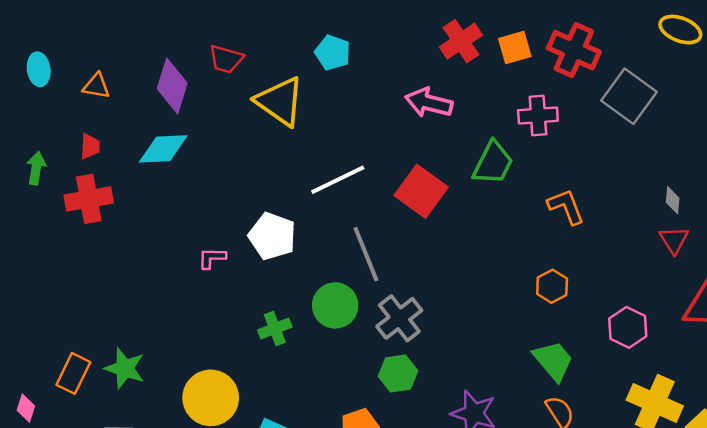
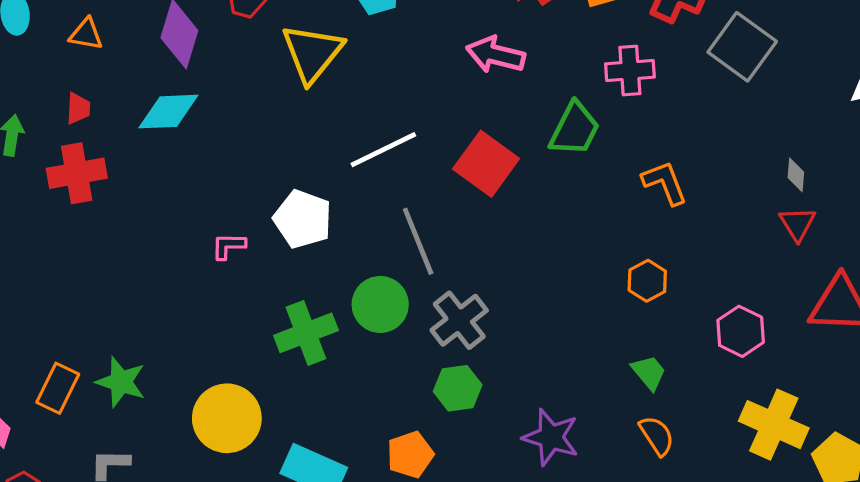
yellow triangle: (280, 101) -> (312, 53), turned 34
green cross: (275, 329) -> (306, 333), size x1.5
green trapezoid: (553, 361) -> (649, 372), size x0.7

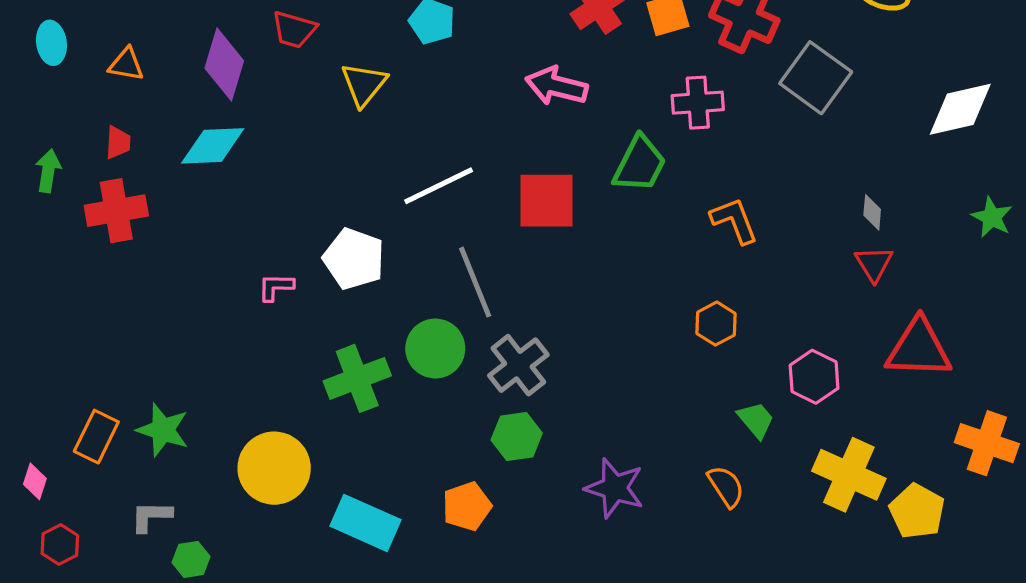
yellow triangle: (312, 53) -> (364, 84), size x0.7
red square: (486, 164) -> (547, 201), turned -36
green trapezoid: (649, 372) -> (756, 420), moved

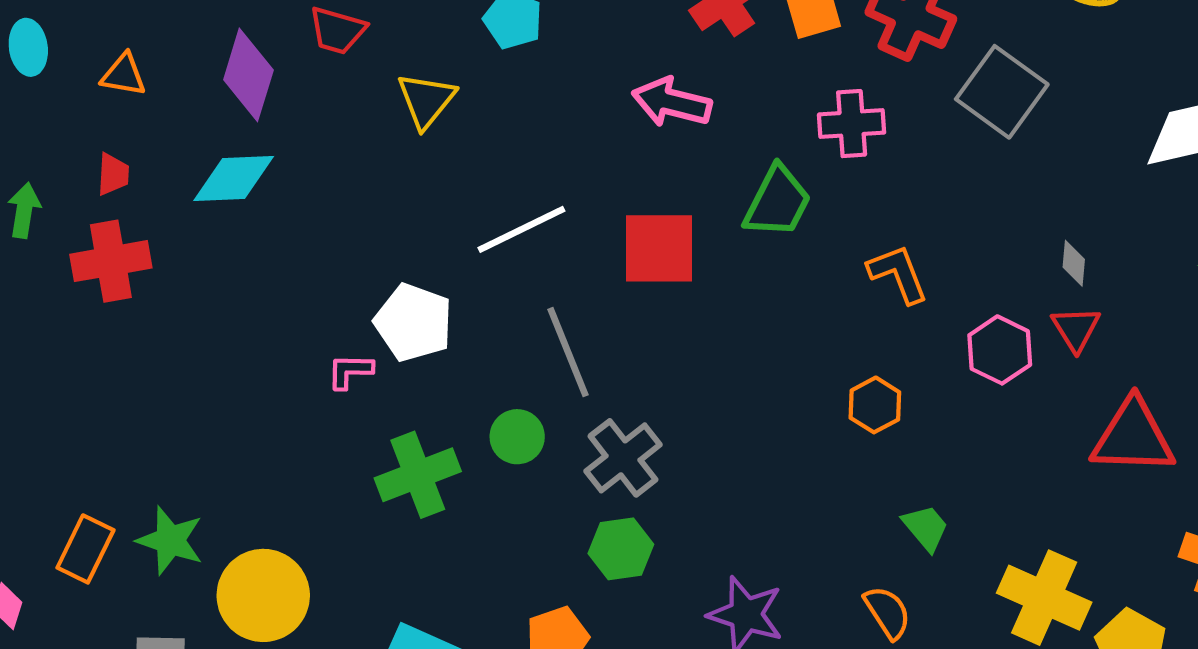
pink L-shape: (276, 287) -> (350, 371), moved
green circle: (435, 348) -> (517, 437), size x0.7
pink hexagon: (814, 377) -> (1000, 350), moved
yellow circle: (274, 468) -> (263, 595), moved

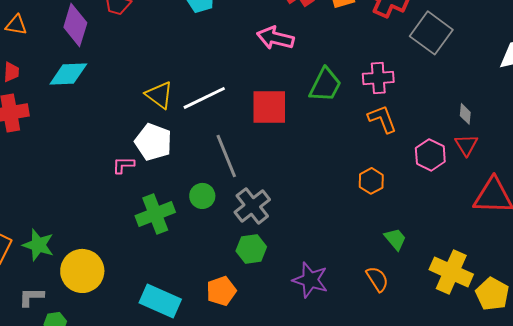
yellow triangle: (426, 100) -> (159, 95), moved, turned -32
pink cross: (852, 124) -> (378, 78), moved

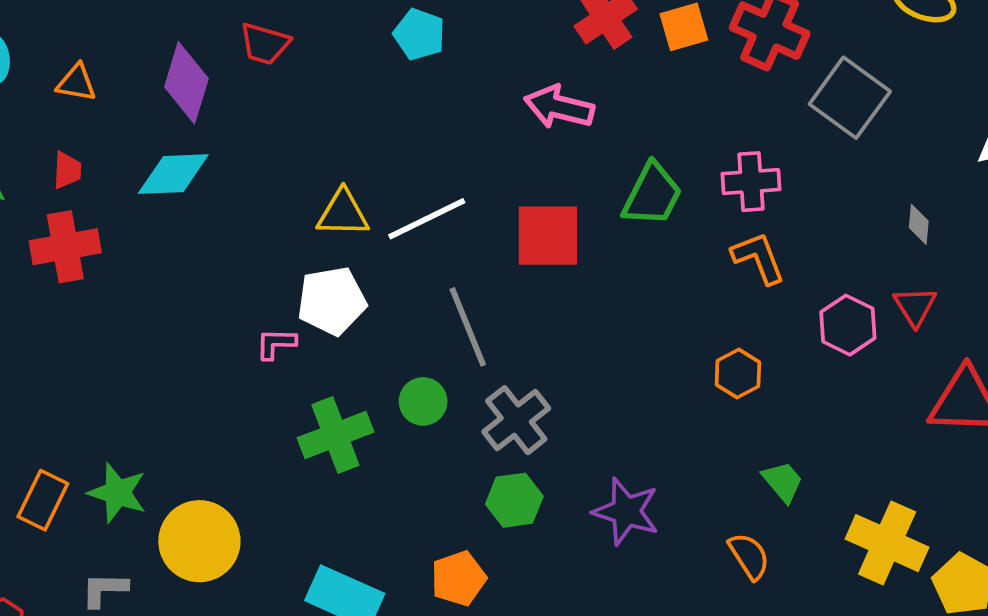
yellow triangle: (159, 95) -> (343, 213), turned -36
gray diamond: (465, 114) -> (919, 224), moved
white pentagon: (153, 142) -> (332, 301), turned -30
purple star: (310, 280) -> (626, 511), moved

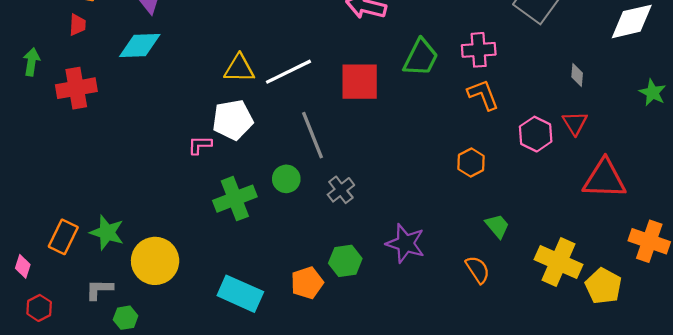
red trapezoid: (67, 170) -> (77, 25), moved
gray cross: (516, 420) -> (341, 190), size x0.7
green hexagon: (514, 500) -> (345, 261), moved

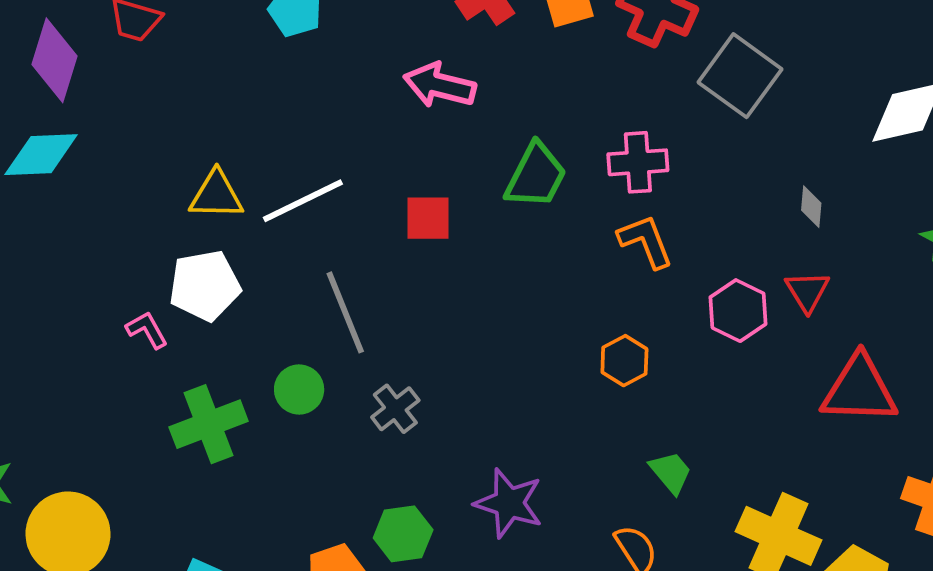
red square: (360, 82) -> (428, 218), size x0.7
pink L-shape: (200, 145) -> (147, 330), turned 60

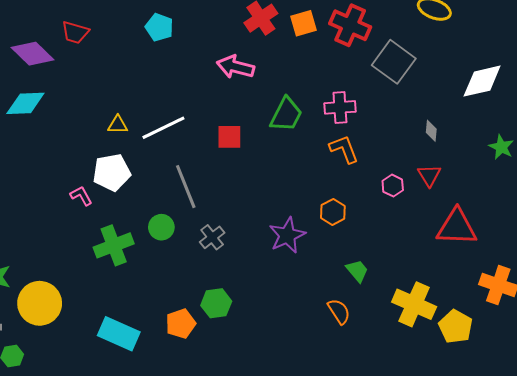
purple diamond: (55, 60) -> (33, 54), turned -63
yellow triangle: (216, 195) -> (118, 125), size x0.7
pink hexagon: (738, 311) -> (393, 186), size x0.7
purple star: (509, 503) -> (287, 235), moved, turned 30

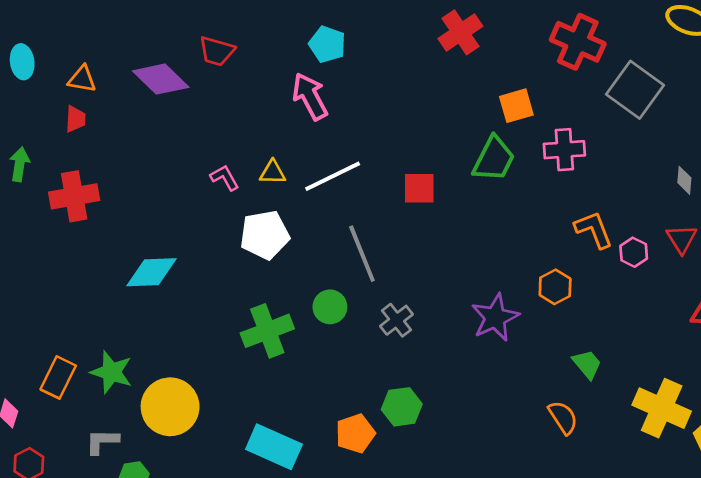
orange square: (303, 23) -> (516, 106), moved
pink arrow: (235, 67) -> (310, 96), moved, turned 48
cyan diamond: (25, 103) -> (151, 272), moved
orange L-shape: (344, 149) -> (594, 230), moved
pink L-shape: (81, 196) -> (225, 178), moved

